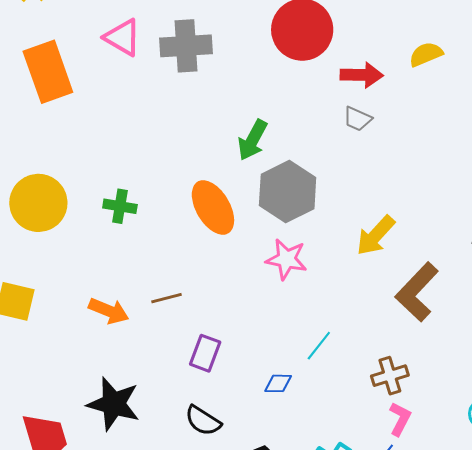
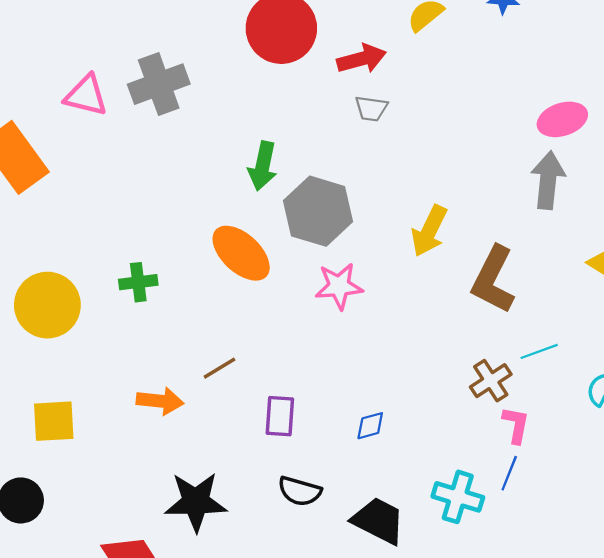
cyan line: (319, 346) -> (539, 351), moved, turned 48

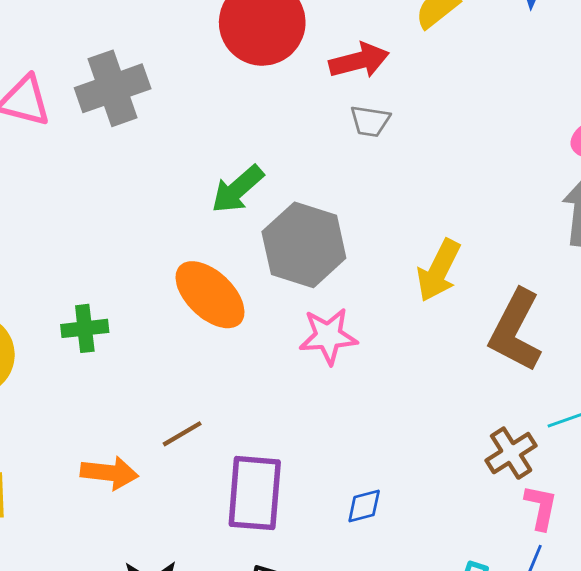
green arrow: (263, 166) -> (237, 189), turned 36
purple rectangle: (280, 416) -> (255, 493), size x1.5

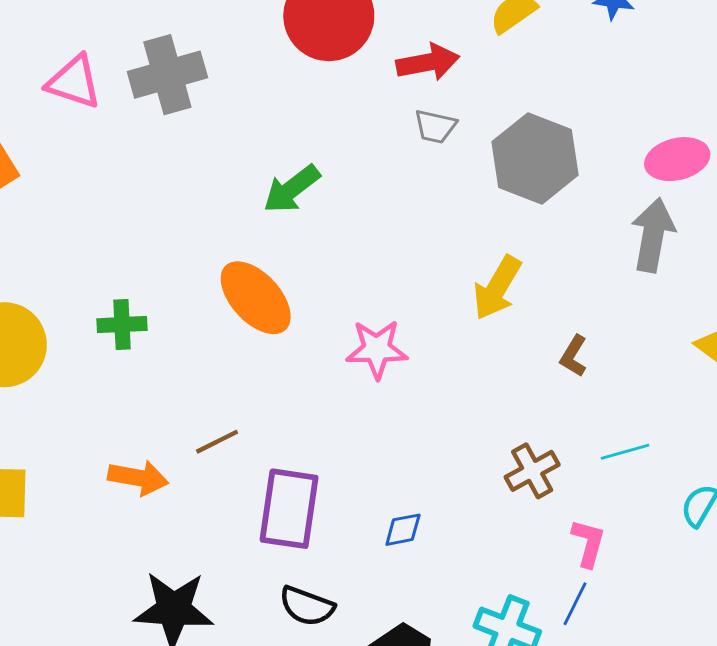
gray hexagon: (304, 245) -> (535, 158), moved
brown L-shape: (515, 331) -> (574, 356), size x0.5
brown cross: (511, 453) -> (532, 471), moved

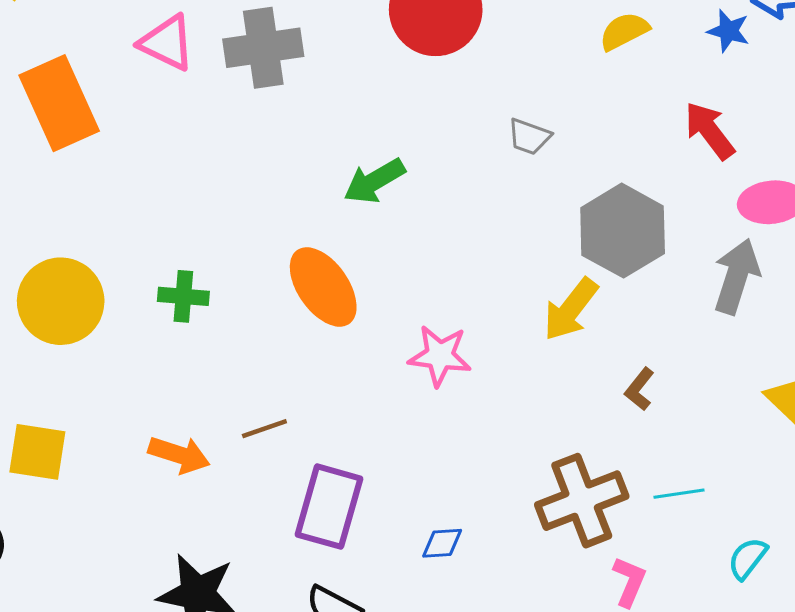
red arrow: (428, 62) -> (709, 131), moved, turned -124
gray hexagon: (535, 158) -> (623, 231), moved
brown cross: (532, 471) -> (582, 501), size x1.6

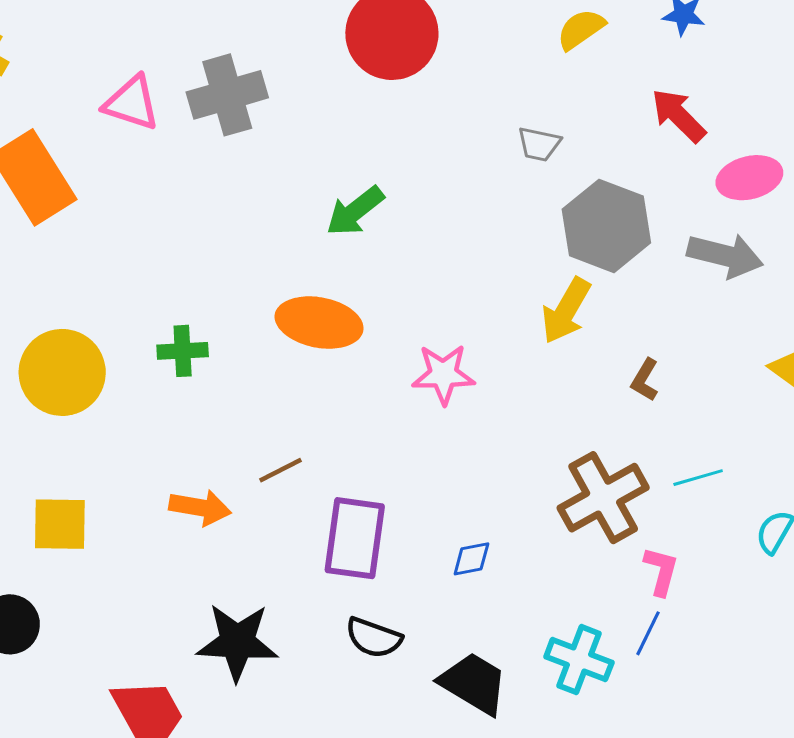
gray trapezoid: (529, 137) -> (539, 144), moved
gray arrow: (737, 276) -> (725, 256), turned 94
orange ellipse: (323, 287) -> (319, 323), turned -36

